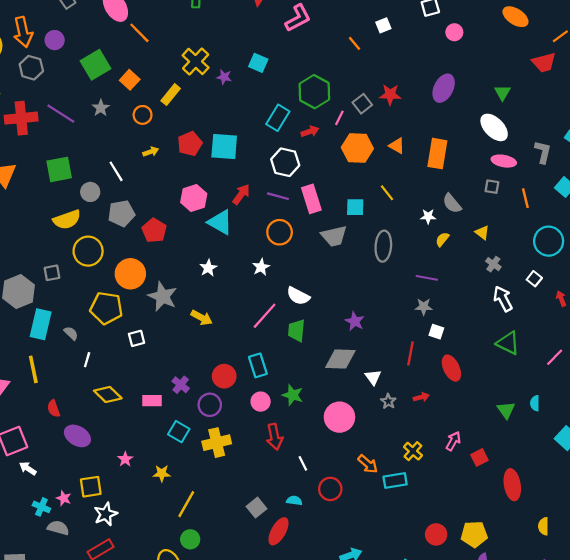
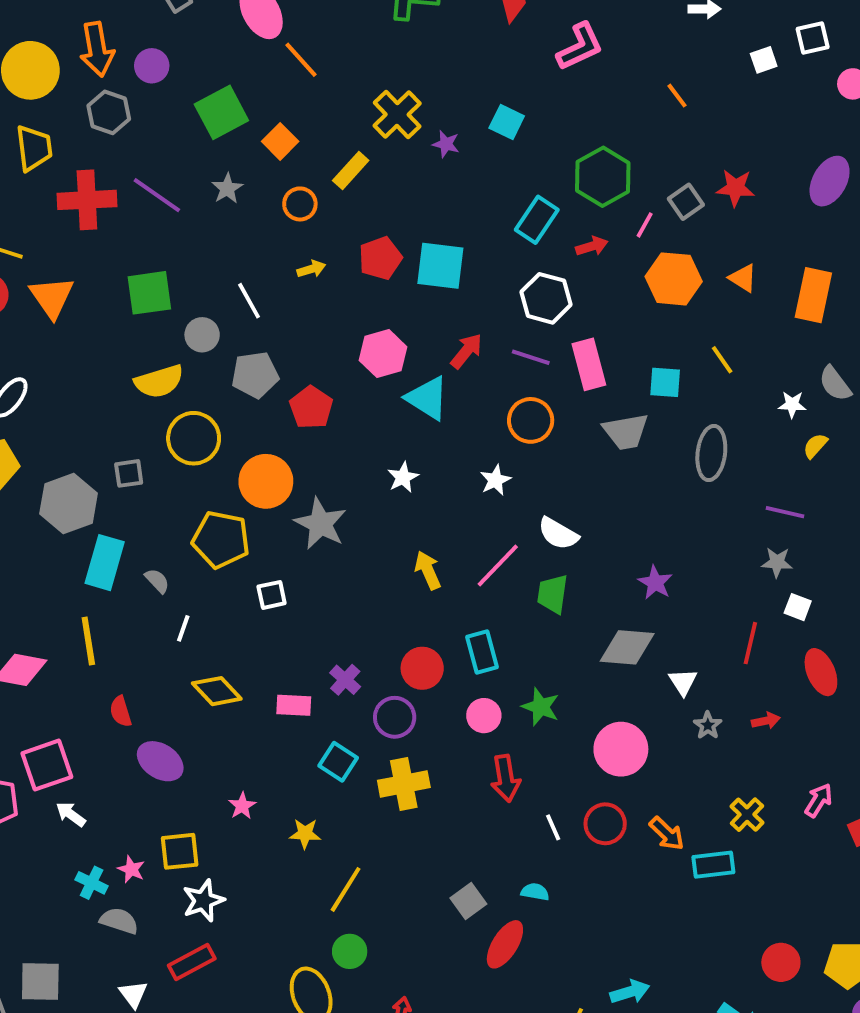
white square: (383, 25) -> (764, 60), moved
yellow arrow: (202, 318) -> (428, 570), moved, turned -145
red circle: (330, 489) -> (605, 824), moved

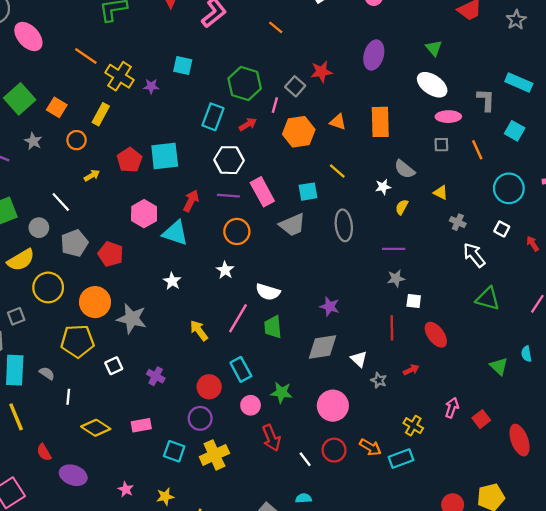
orange line: (301, 60) -> (86, 56), moved
purple cross: (345, 680) -> (156, 376), moved

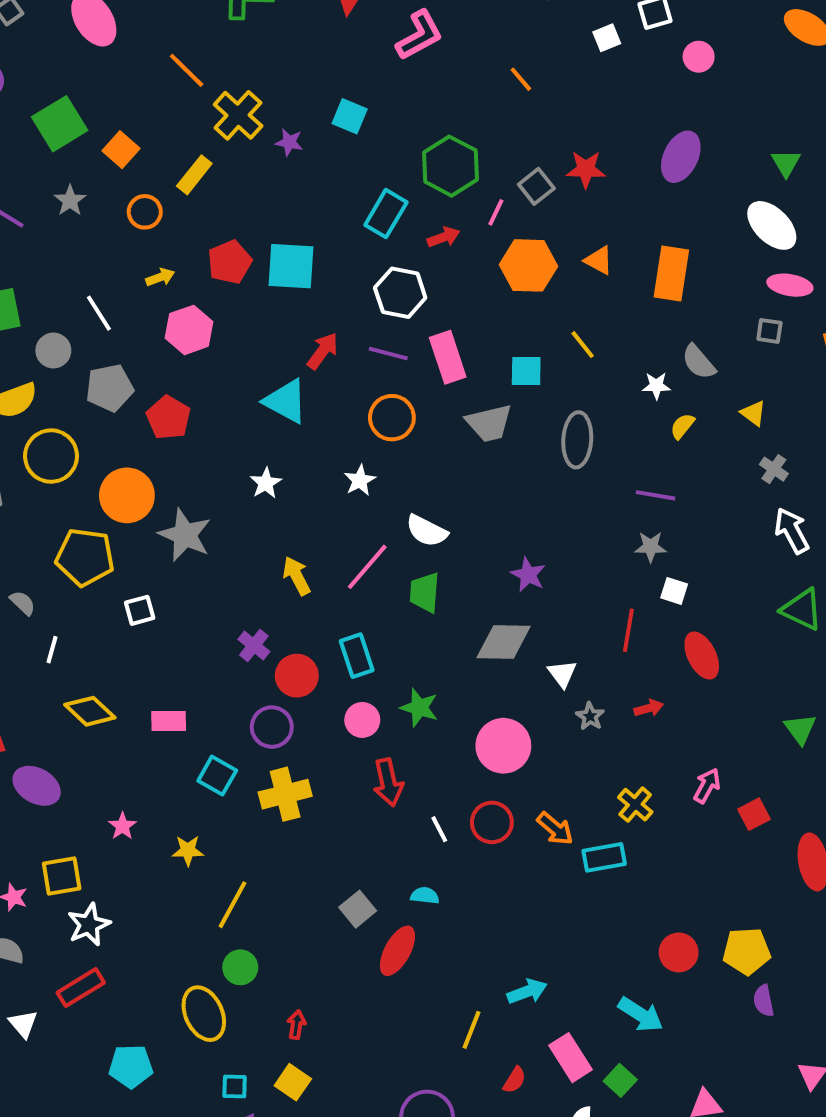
pink hexagon: (144, 214) -> (189, 330), moved
purple cross: (156, 376) -> (254, 645), moved

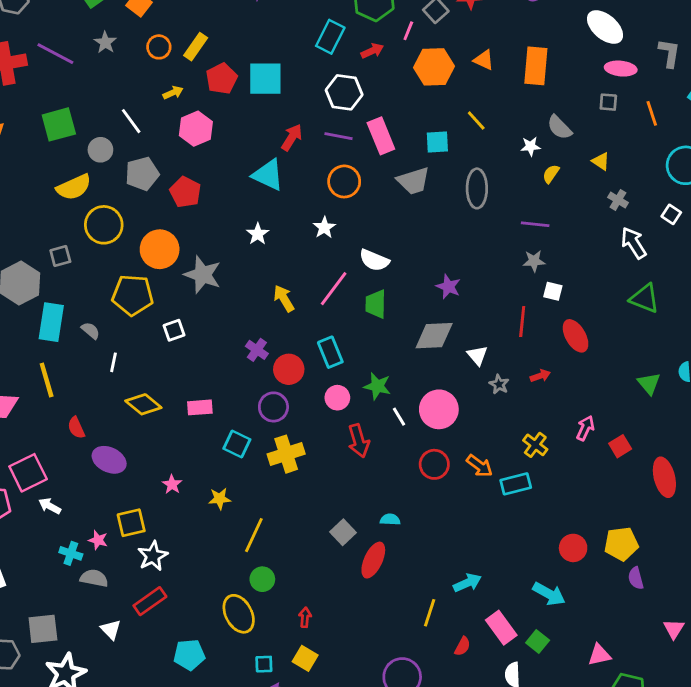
yellow rectangle: (194, 175) -> (196, 47), moved
white line: (439, 829) -> (399, 417), moved

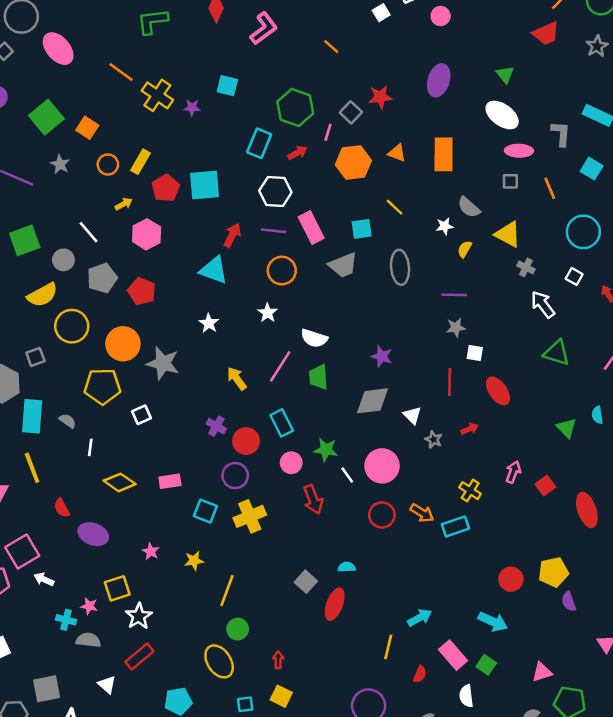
yellow triangle: (601, 161) -> (508, 234), size x1.6

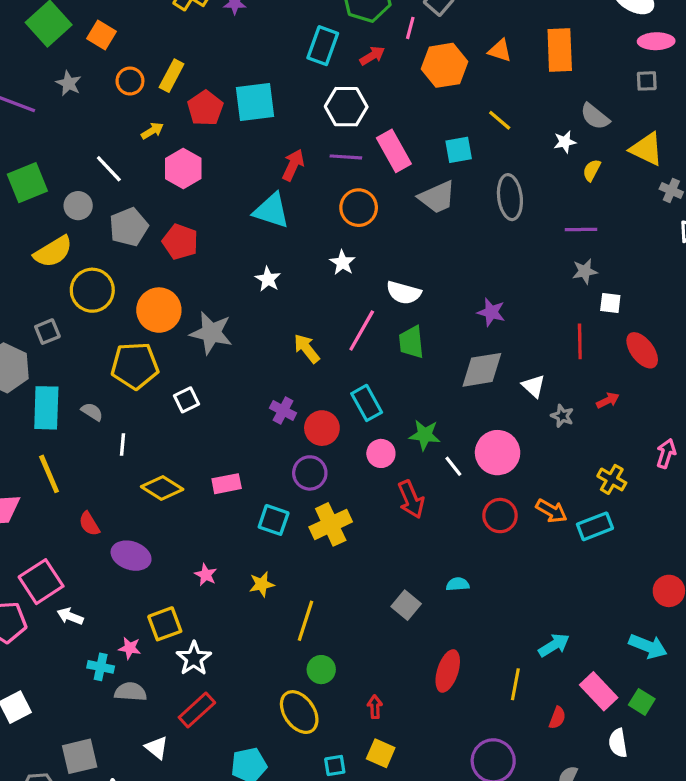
red ellipse: (335, 604) -> (448, 671), moved

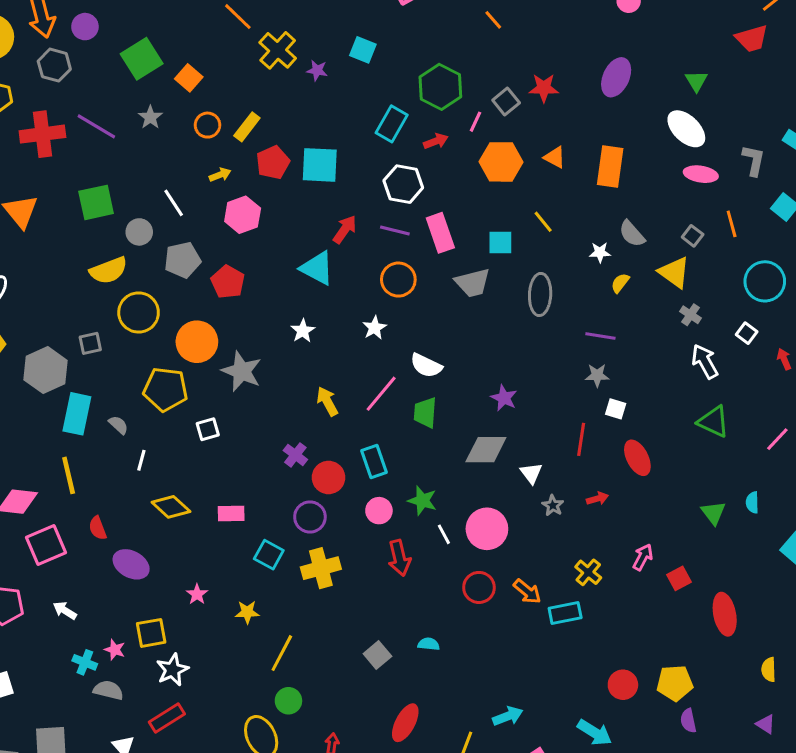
gray square: (647, 81) -> (693, 236), moved, turned 30
pink square: (41, 582) -> (46, 545), moved

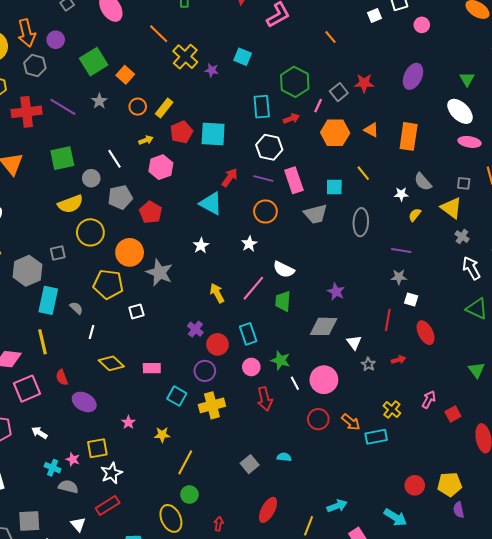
cyan rectangle: (392, 124) -> (262, 107), turned -35
gray square: (693, 236) -> (464, 183), turned -32

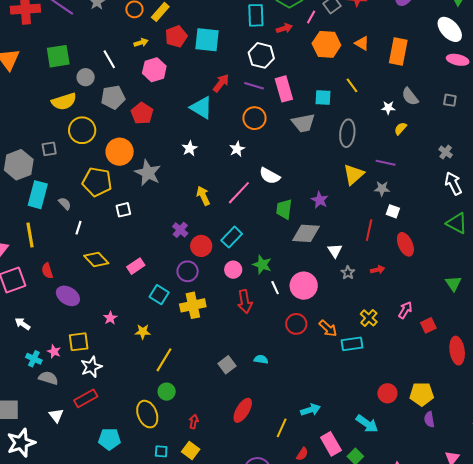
yellow triangle: (451, 208) -> (354, 174), moved, turned 40
green trapezoid: (283, 301) -> (284, 209), moved
cyan rectangle: (248, 334) -> (232, 237), turned 60
pink rectangle: (152, 368) -> (136, 266), turned -36

